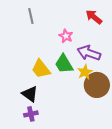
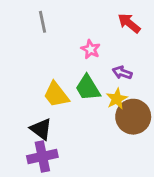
purple arrow: (89, 53) -> (122, 73), size x0.6
purple cross: (31, 114) -> (42, 157), size x1.5

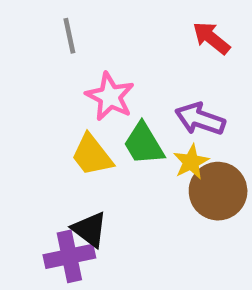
pink star: (91, 49) -> (110, 97), moved, size x1.5
purple arrow: (122, 73) -> (200, 119), size x1.5
black triangle: (41, 129) -> (90, 229), moved

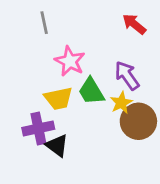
purple arrow: (200, 119) -> (127, 76), turned 36
yellow trapezoid: (92, 155) -> (58, 98), turned -64
purple cross: (69, 256) -> (38, 128), moved

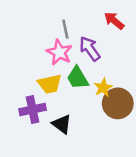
gray line: (44, 23) -> (65, 29), moved
purple arrow: (127, 76) -> (90, 49), moved
black triangle: (57, 146) -> (62, 124), moved

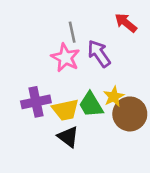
green trapezoid: (78, 78) -> (91, 105), moved
yellow trapezoid: (50, 84) -> (65, 110), moved
purple cross: (33, 109) -> (36, 102), moved

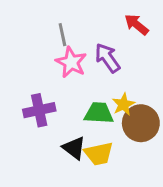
gray line: (72, 32) -> (62, 35), moved
green trapezoid: (91, 105) -> (99, 113), turned 124
yellow trapezoid: (65, 110) -> (99, 154), moved

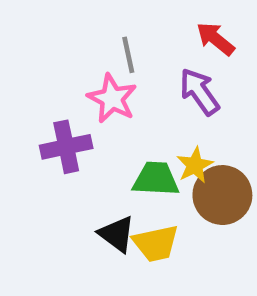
gray line: (62, 35) -> (128, 55), moved
purple arrow: (107, 58) -> (199, 92), moved
purple cross: (39, 110) -> (66, 147), moved

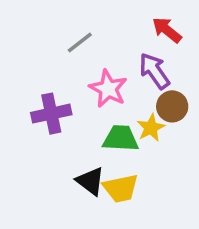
gray line: (128, 55) -> (80, 42), moved, turned 64
pink star: (112, 99) -> (108, 89), moved
brown circle: (222, 195) -> (172, 106), moved, size x0.7

